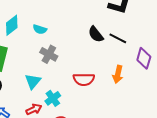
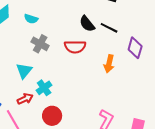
red semicircle: (84, 79) -> (75, 47), moved

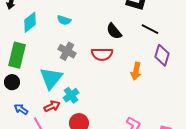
cyan semicircle: (31, 19) -> (64, 20), moved
black line: (109, 28) -> (150, 29), moved
cyan triangle: (24, 71) -> (51, 78), size x1.4

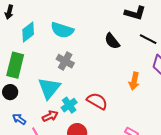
cyan semicircle: (64, 20) -> (62, 30), size x1.6
red semicircle: (102, 54) -> (97, 101), moved, turned -150

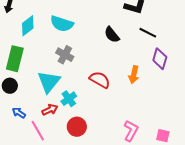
red semicircle: (97, 101) -> (100, 80), moved

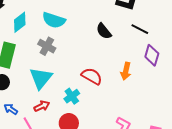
gray cross: (65, 55) -> (47, 46), moved
cyan cross: (69, 99) -> (72, 96), moved

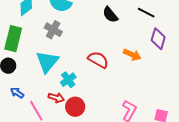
orange arrow: (126, 71) -> (132, 55), turned -78
cyan cross: (72, 96) -> (68, 80), moved
red arrow: (42, 106) -> (56, 98), moved, turned 42

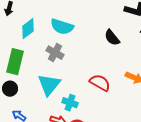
cyan cross: (68, 80) -> (70, 103), turned -35

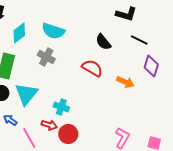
red semicircle: (100, 83) -> (92, 68), moved
cyan triangle: (49, 85) -> (26, 94), moved

